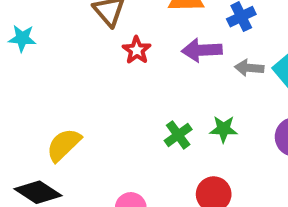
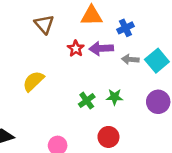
red star: (137, 50) -> (76, 48), moved
yellow semicircle: (64, 145) -> (33, 81), moved

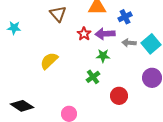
green star: (115, 97) -> (103, 56), moved
red circle: (108, 137) -> (119, 96), moved

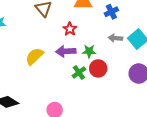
purple arrow: (105, 34) -> (66, 51), moved
red circle: (119, 96) -> (98, 68), moved

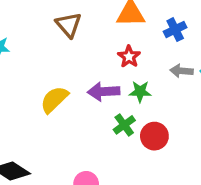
red star: (70, 29) -> (129, 57), moved
red circle: (98, 68) -> (154, 136), moved

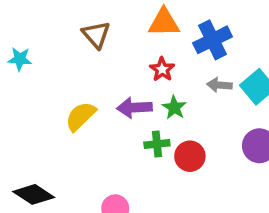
blue cross: (175, 30) -> (212, 40), size x1.5
green star: (140, 92) -> (174, 108), turned 30
green cross: (124, 125) -> (157, 144), turned 30

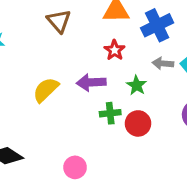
green star: (174, 108) -> (137, 85), moved

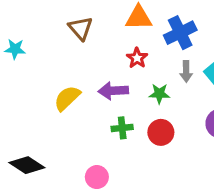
gray arrow: (163, 63) -> (186, 71), turned -96
green star: (137, 85) -> (159, 94), turned -30
green cross: (110, 113) -> (122, 128), moved

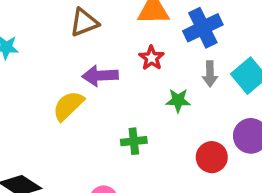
brown triangle: (80, 28) -> (84, 22), turned 50
purple arrow: (113, 91) -> (100, 76), moved
red circle: (161, 132) -> (212, 157), moved

